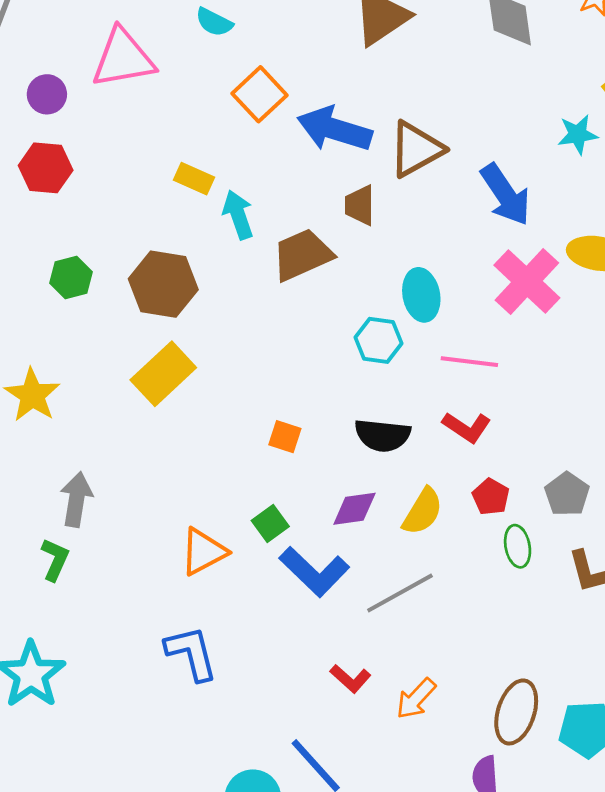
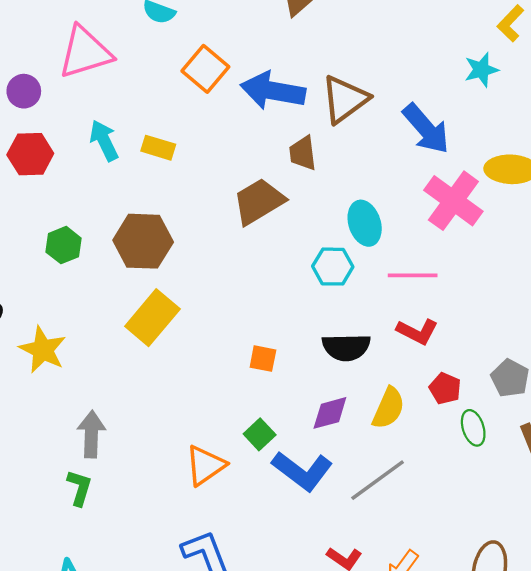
cyan arrow: (238, 215) -> (104, 140), moved

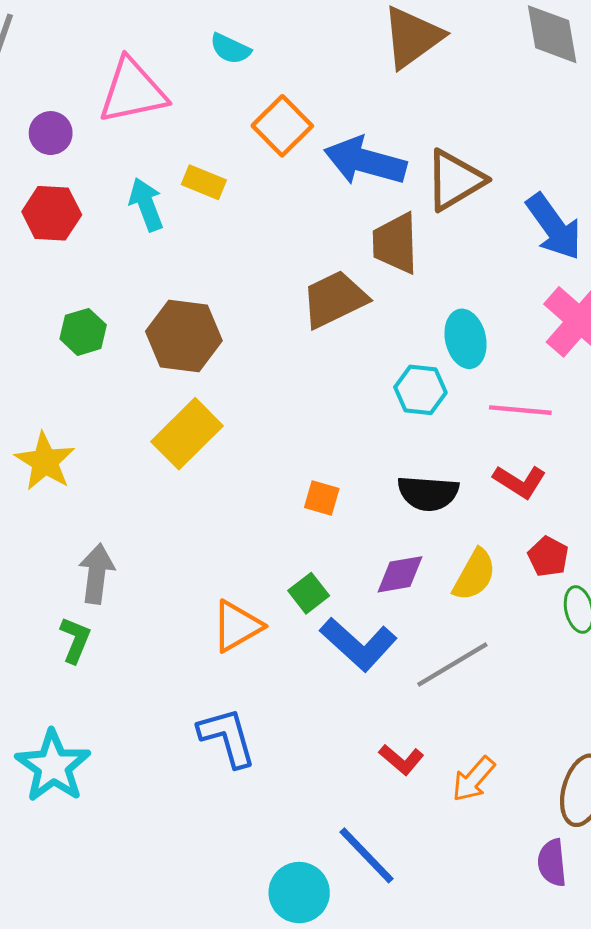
yellow rectangle: (158, 148) -> (204, 182), moved
brown trapezoid: (303, 153) -> (395, 243), size x1.4

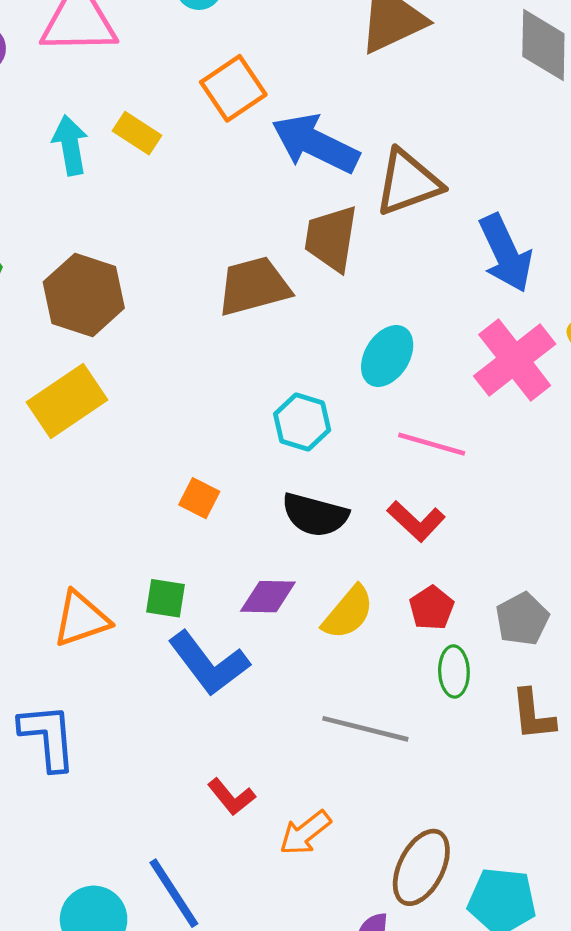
cyan ellipse: (466, 339) -> (387, 356), turned 34
cyan hexagon: (420, 390) -> (302, 422), moved
green square: (309, 593) -> (166, 598), turned 36
gray line: (452, 665) -> (365, 729), moved, turned 34

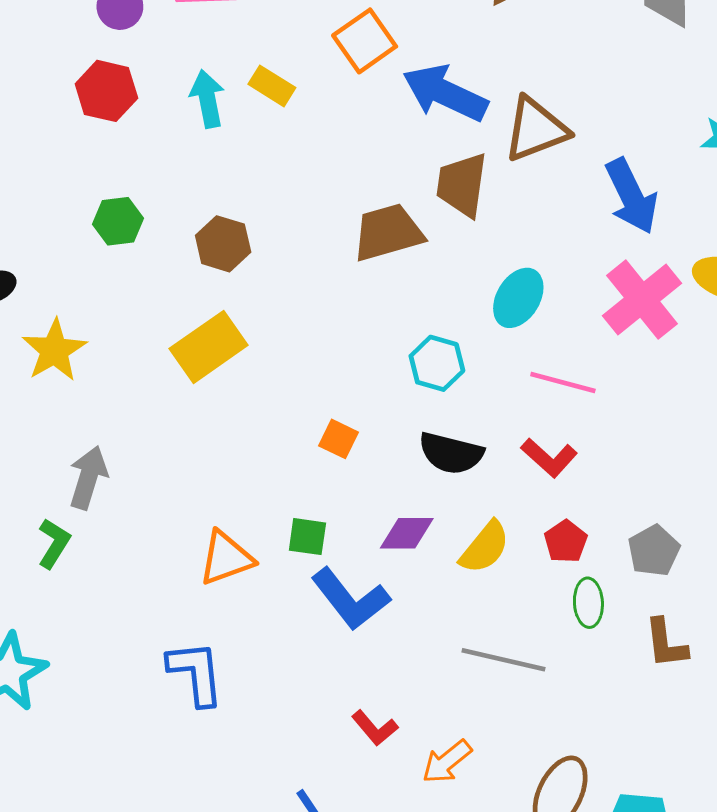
brown hexagon: (84, 295) -> (223, 244), size x0.7

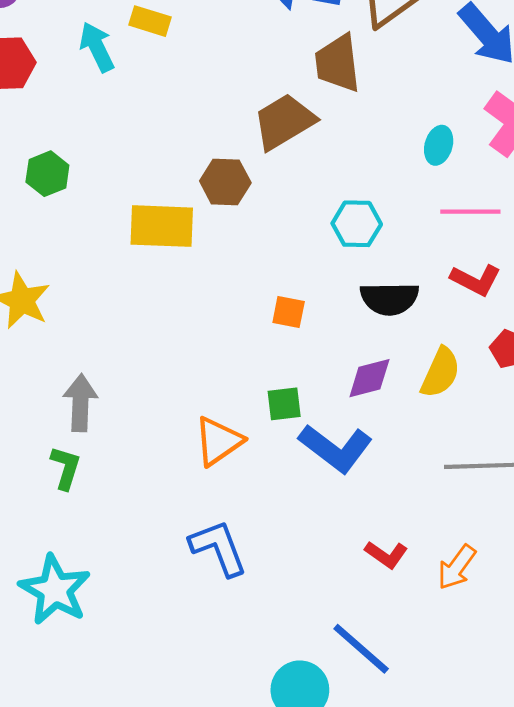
brown hexagon: (223, 244) -> (225, 182), moved
cyan ellipse: (518, 298) -> (439, 145), moved, size x0.7
yellow rectangle: (209, 347) -> (162, 226), moved, turned 52

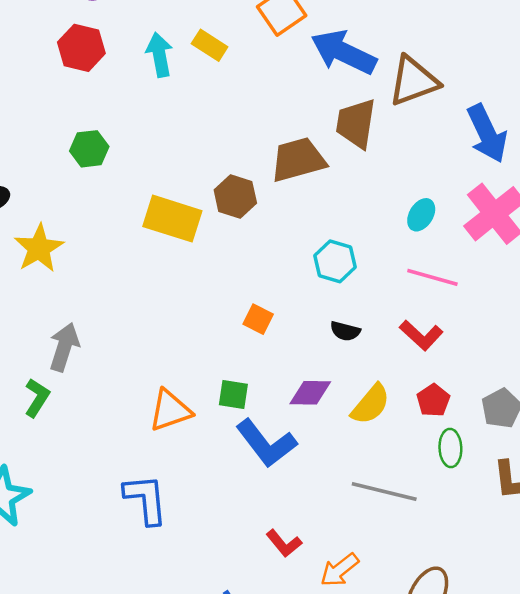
black semicircle: (389, 299) -> (345, 331), size x0.6

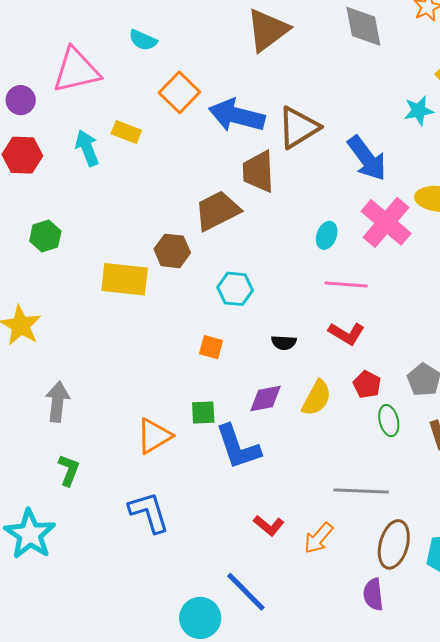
cyan hexagon: (335, 261) -> (235, 289), moved
green L-shape: (37, 398) -> (69, 470), moved
blue L-shape: (266, 443) -> (238, 447), turned 30
gray line: (384, 492) -> (361, 491), moved

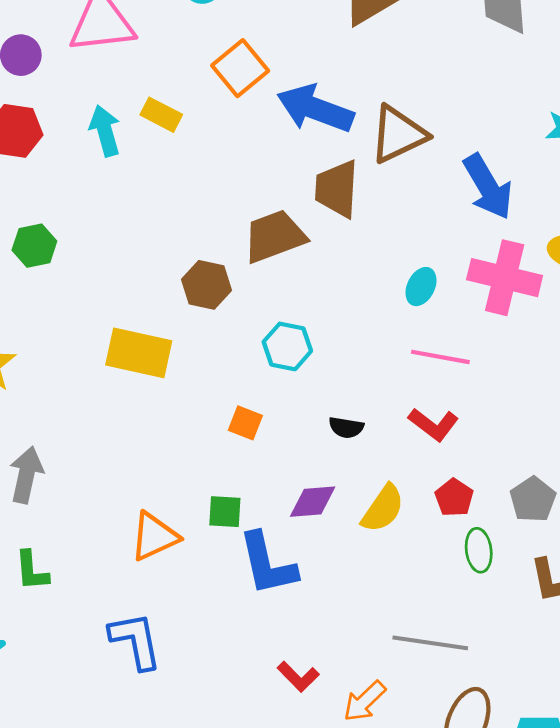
pink cross: (386, 222) -> (505, 278), turned -33
yellow rectangle: (125, 279) -> (139, 353), moved
green L-shape: (69, 470) -> (32, 571), turned 148

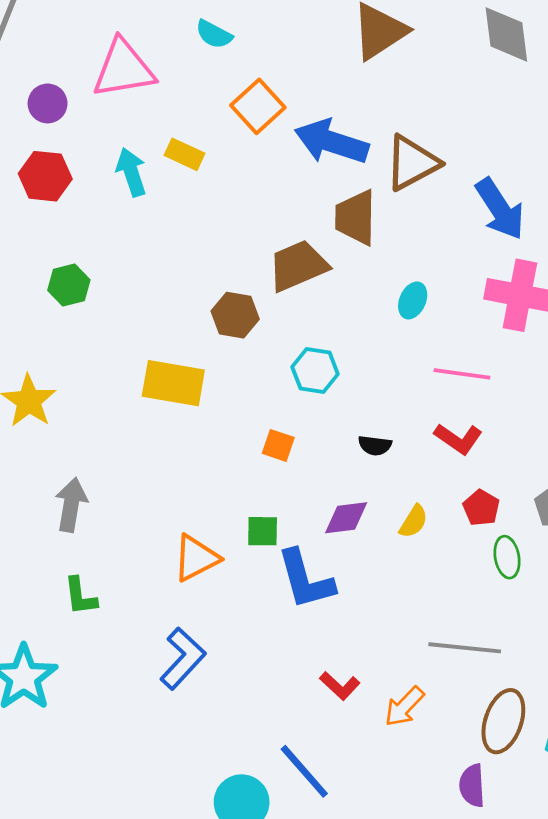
cyan ellipse: (421, 287) -> (413, 300), moved
yellow semicircle: (383, 509) -> (414, 521), size x0.7
blue L-shape: (136, 641) -> (183, 658), turned 56

